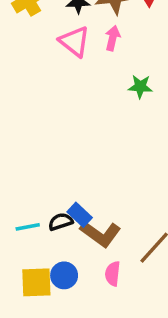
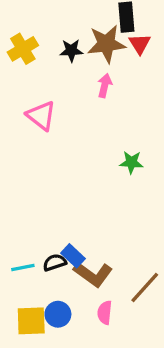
pink triangle: (74, 42) -> (41, 116), moved
green star: (140, 87) -> (131, 162), moved

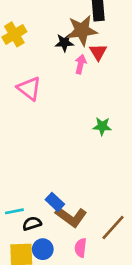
red triangle: (140, 44) -> (98, 52), moved
black star: (71, 50) -> (64, 43), moved
black semicircle: (55, 262) -> (32, 224), moved

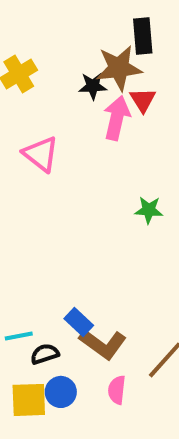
pink arrow: (81, 64) -> (117, 118), size x1.5

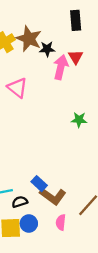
brown star: (119, 68) -> (29, 39), moved, turned 30

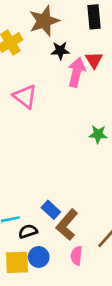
brown star: (29, 39) -> (44, 21), moved, turned 30
brown L-shape: (53, 196) -> (67, 225), turned 95

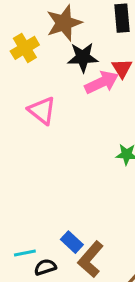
black star: (60, 51) -> (83, 57), size x1.4
pink arrow: (76, 72) -> (102, 82), turned 52

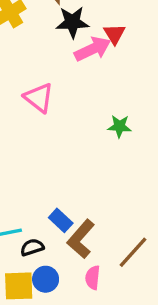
pink triangle: (42, 111) -> (39, 98), moved

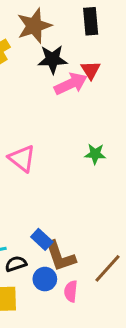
pink triangle: (39, 98) -> (22, 159), moved
brown L-shape: (81, 239) -> (60, 256), turned -60
blue circle: (46, 279) -> (45, 279), moved

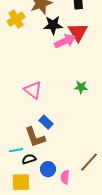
red triangle: (91, 70) -> (78, 32), size x1.5
blue rectangle: (42, 239) -> (46, 122), moved
brown L-shape: (60, 256) -> (35, 137), moved

